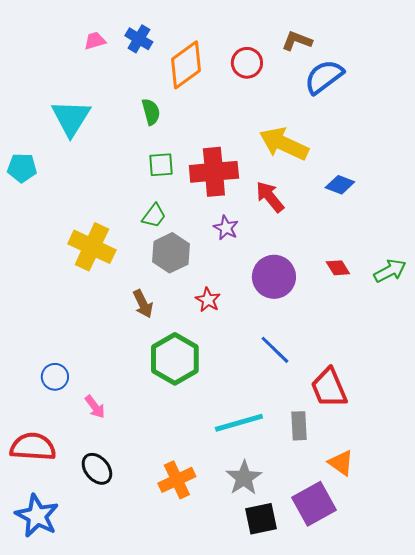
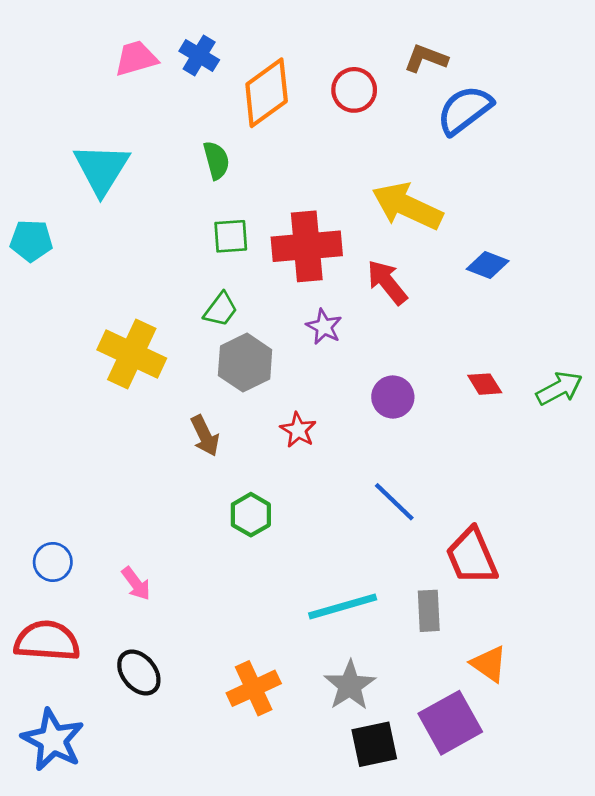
pink trapezoid: (95, 41) -> (136, 58), size x1.4
purple circle: (274, 277) -> (393, 397), size x0.7
green hexagon: (175, 359) -> (251, 515), size x0.6
blue circle: (55, 377) -> (53, 562), moved

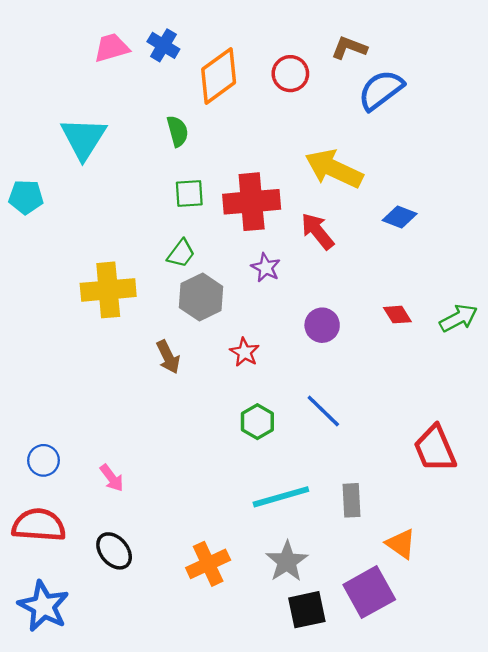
yellow cross: (132, 354) -> (108, 290), turned -30
green hexagon: (251, 515) -> (257, 422), moved
red trapezoid: (472, 556) -> (435, 449), moved

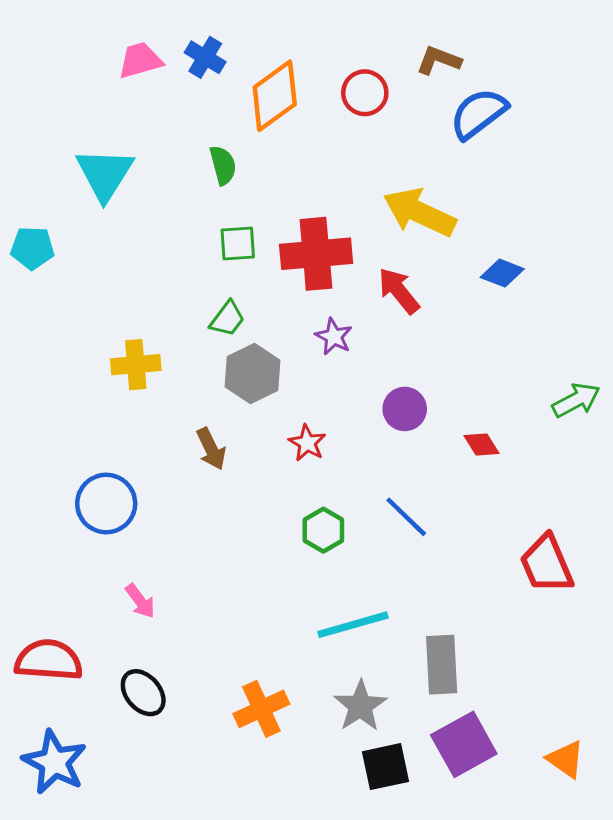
yellow cross: (108, 290) -> (136, 365), size x0.7
red diamond: (397, 315) -> (482, 444), moved
blue circle: (44, 460) -> (106, 504), moved, size x1.5
gray rectangle: (352, 500) -> (442, 665), moved, size x1.4
orange triangle: (401, 544) -> (566, 759), moved

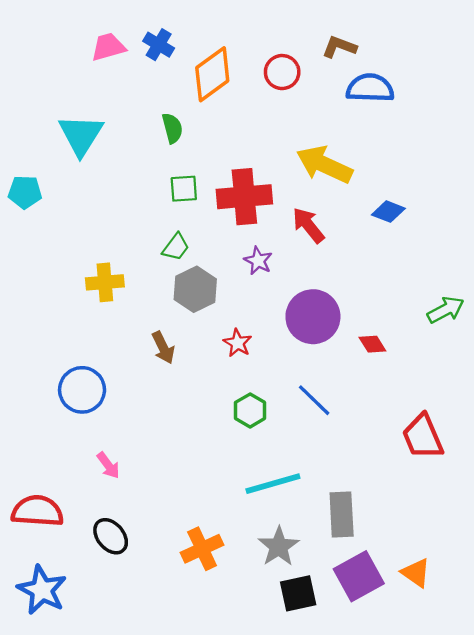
blue semicircle: (479, 113) -> (370, 88), turned 39
purple circle: (405, 409) -> (313, 317), size x1.6
orange triangle: (566, 759) -> (416, 573), moved

